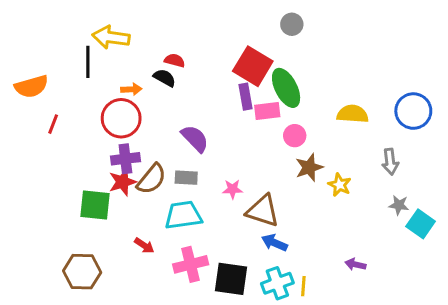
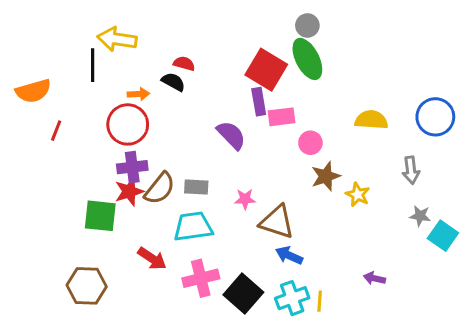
green ellipse: (286, 88) -> (307, 59), moved
purple semicircle: (195, 139) -> (231, 135), moved
red arrow: (144, 246) -> (152, 258), size x1.4
black square: (231, 279) -> (243, 294), turned 33

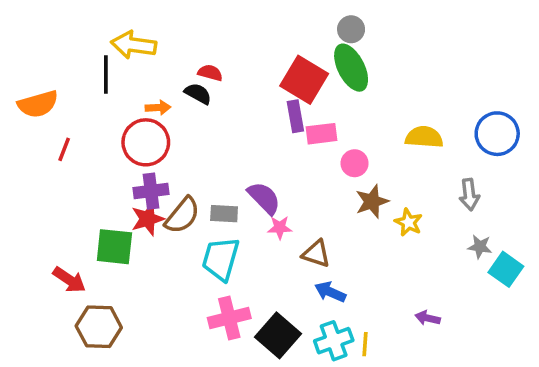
purple semicircle: (231, 135) -> (264, 198), moved
brown triangle: (277, 222) -> (316, 254), size x0.7
cyan trapezoid: (193, 227) -> (221, 259), turned -66
red arrow: (152, 258) -> (69, 280), moved

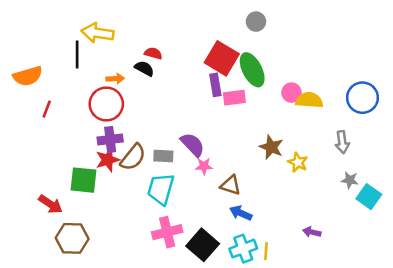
green ellipse: (351, 68) -> (252, 70), moved
pink circle: (355, 163) -> (291, 93), moved
brown star: (372, 201) -> (271, 147), turned -30

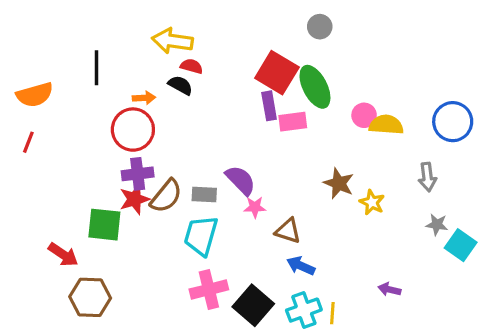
yellow arrow: (97, 33) -> (172, 41), moved
red line: (47, 109) -> (28, 142), moved

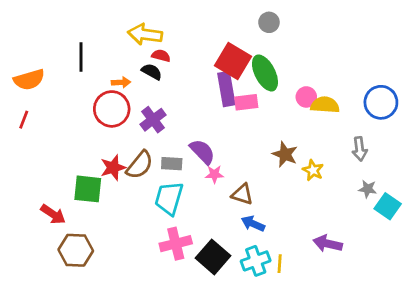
purple rectangle: (269, 106) -> (226, 89), size x1.4
purple cross: (138, 174) -> (153, 120), moved, turned -30
purple arrow: (389, 289) -> (328, 244), size x1.5

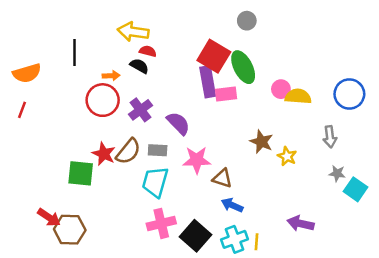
purple semicircle: (202, 152) -> (178, 123), moved
red star: (113, 168) -> (104, 154), turned -30
pink star: (214, 174) -> (197, 160), size x1.6
red arrow: (53, 214) -> (49, 217), moved

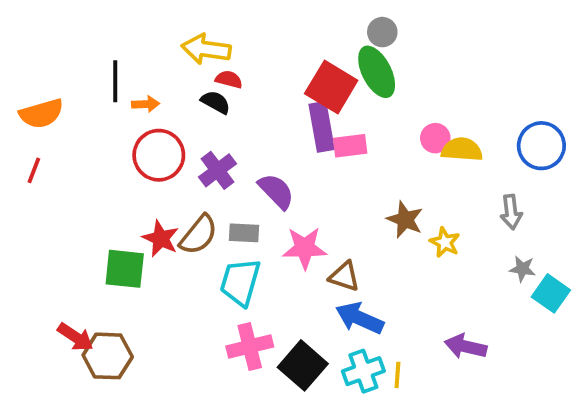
green ellipse: (243, 67) -> (377, 72), moved
orange arrow: (111, 76) -> (146, 104), moved
blue arrow: (232, 205) -> (360, 318), size x1.4

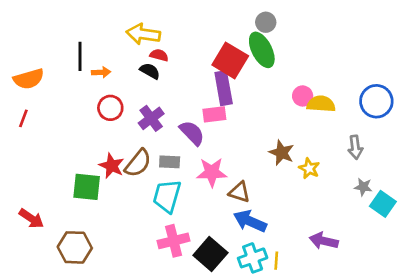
pink rectangle: (350, 146) -> (214, 114), moved
red circle: (159, 155) -> (110, 108), size x0.7
red arrow: (75, 337) -> (31, 218), moved

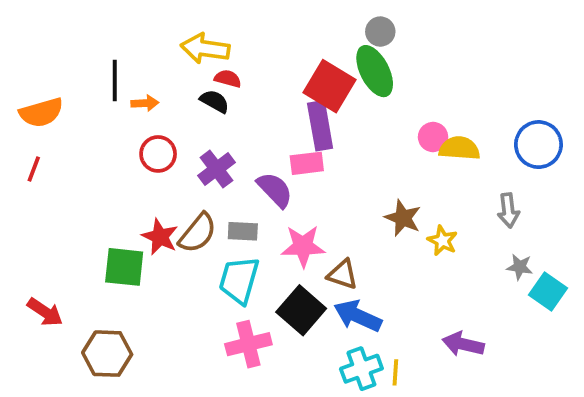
black square: (210, 254) -> (301, 310), moved

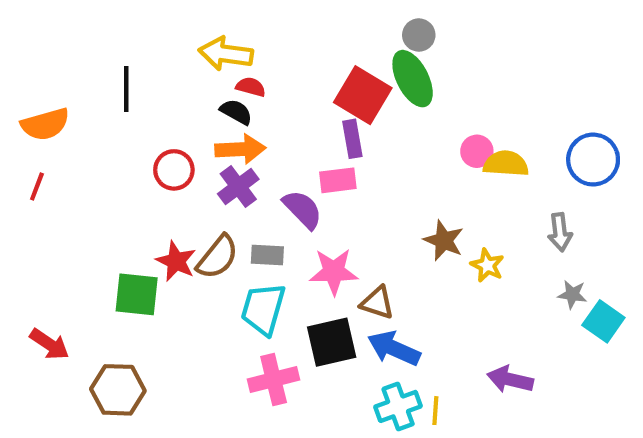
orange arrow: (145, 103) -> (240, 149), moved, size x1.6
purple rectangle: (320, 126) -> (352, 139), size x0.7
black square: (301, 310) -> (332, 342), turned 36

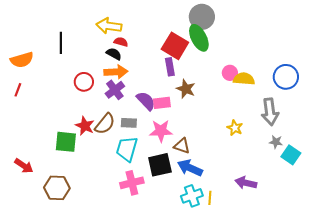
gray circle: (419, 35) -> (202, 17), size x1.6
pink rectangle: (338, 180) -> (162, 103), moved
gray arrow: (560, 232) -> (270, 112), size x1.5
brown star: (444, 240) -> (186, 89), moved

